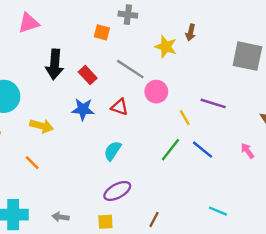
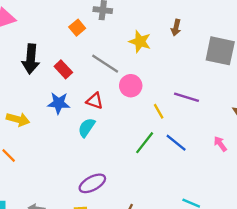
orange square: (102, 32) -> (77, 28), turned 35
brown arrow: (191, 32) -> (176, 28), moved
cyan semicircle: (113, 151) -> (87, 128), moved

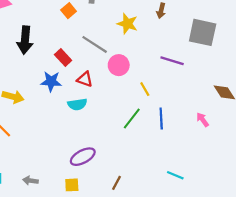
red rectangle: (63, 69) -> (63, 57), moved
purple line: (187, 97) -> (172, 61), moved
cyan semicircle: (87, 128) -> (77, 104), turned -132
blue line: (176, 143) -> (161, 119), turned 48

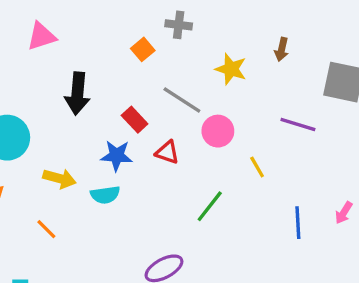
cyan semicircle: (77, 104) -> (105, 195), moved
green line: (132, 119) -> (210, 206), moved
blue line: (161, 119) -> (298, 223), moved
pink arrow: (203, 120) -> (344, 213), turned -112

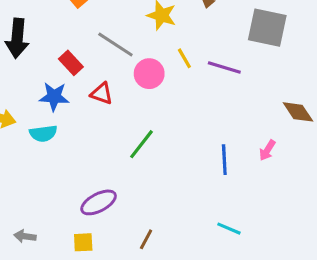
yellow line: (257, 167) -> (184, 58), moved

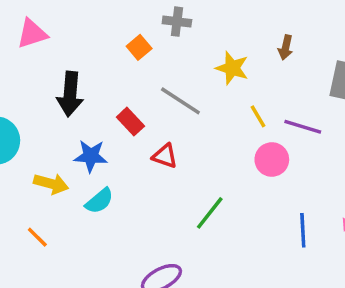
pink circle: (149, 74) -> (272, 160), moved
blue star: (54, 97) -> (91, 156), moved
cyan semicircle: (43, 133) -> (99, 201), turned -32

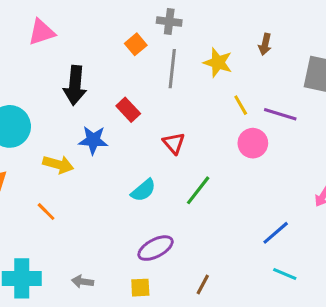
gray line: (180, 101) -> (172, 69), moved, turned 63
red triangle: (165, 156) -> (174, 143), moved, turned 30
cyan semicircle: (99, 201) -> (143, 190), moved
blue line: (303, 230) -> (276, 233), moved, turned 52

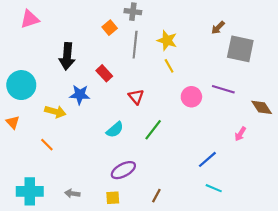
pink triangle: (41, 32) -> (30, 19), moved
brown arrow: (265, 44) -> (218, 28), moved, turned 32
yellow line: (241, 105) -> (169, 66), moved
purple line: (280, 114) -> (223, 89), moved

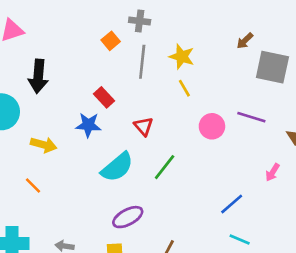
black arrow: (67, 56) -> (38, 76), moved
blue star: (80, 95) -> (88, 125), moved
cyan semicircle: (115, 130) -> (117, 167), size x1.5

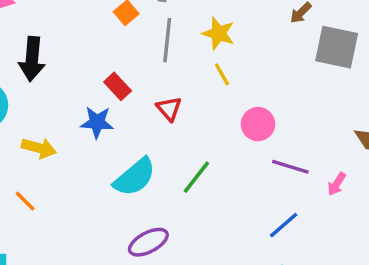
purple line: (251, 117) -> (290, 167), moved
red triangle: (144, 126) -> (169, 109), moved

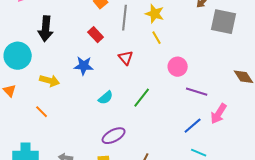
red rectangle: (118, 86) -> (96, 35), moved
cyan semicircle: (135, 177) -> (106, 98), size x0.6
pink arrow: (337, 184) -> (219, 114), moved, size x1.5

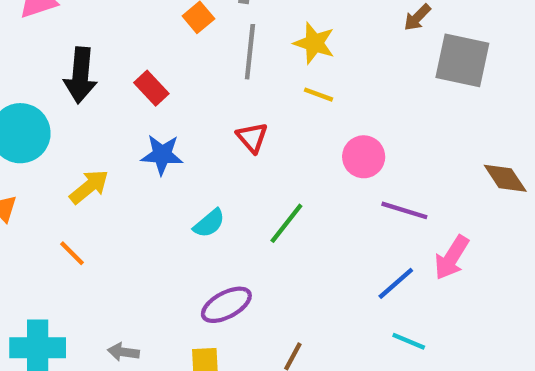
red rectangle: (96, 35) -> (151, 88), moved
yellow line: (157, 38) -> (319, 95), turned -40
yellow arrow: (50, 81) -> (89, 187), turned -54

